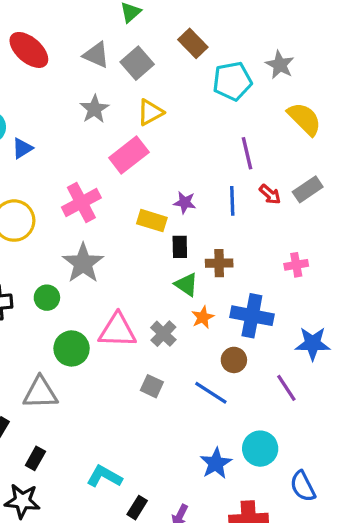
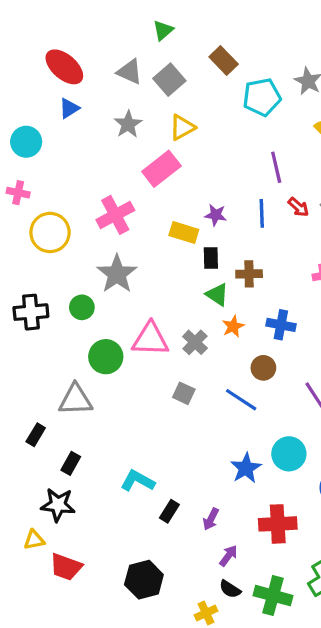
blue triangle: (22, 148) -> (69, 108), moved
blue cross: (252, 316) -> (281, 325), size x0.7

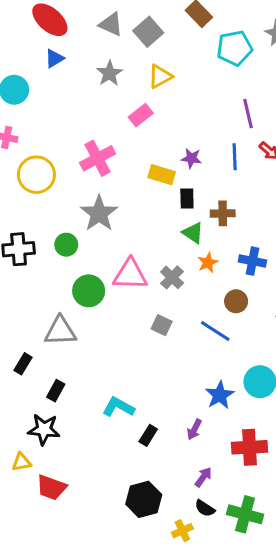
pink rectangle: (161, 169) -> (141, 115), size x0.7
purple arrow: (211, 519) -> (194, 429), moved
black hexagon: (144, 580) -> (144, 499), moved

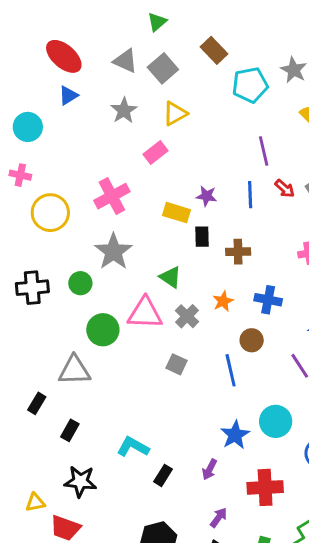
green triangle: (193, 233) -> (170, 277), moved
blue line: (215, 331) -> (231, 370), turned 44
black star: (44, 429) -> (80, 481), moved

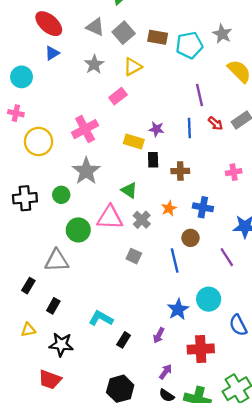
brown rectangle: (214, 50) -> (158, 37), moved, turned -36
yellow triangle: (35, 502) -> (28, 330), moved

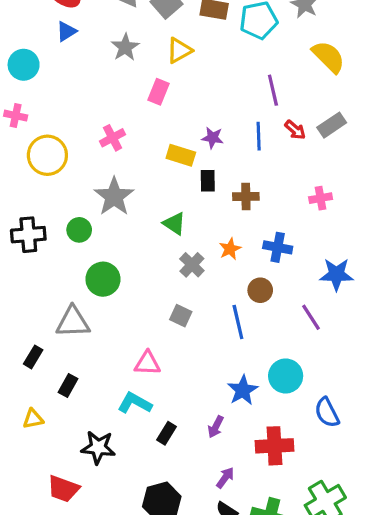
pink rectangle: (118, 96) -> (159, 92), turned -30
pink cross: (85, 129) -> (113, 138), size x0.7
pink triangle: (110, 217) -> (147, 363), moved, size x0.7
black star: (61, 344) -> (98, 447), moved

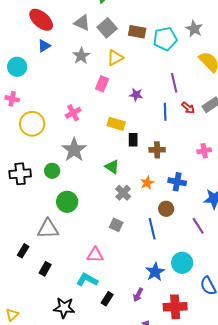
purple star: (213, 138) -> (136, 95), moved
yellow triangle: (33, 419) -> (12, 315), moved, turned -32

